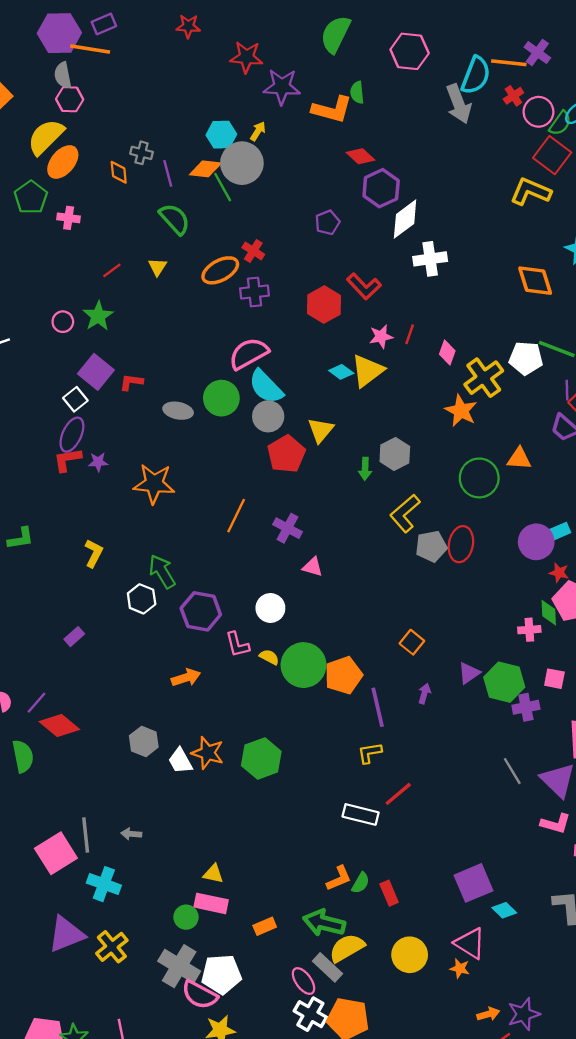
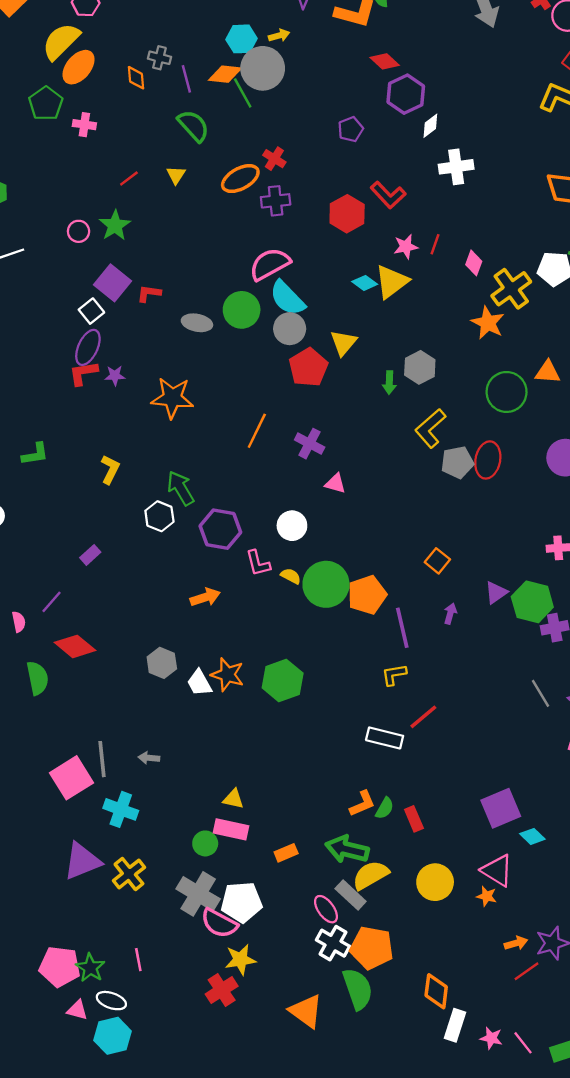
yellow arrow: (258, 131) -> (279, 35), turned 42
white diamond: (405, 219) -> (430, 126), size x0.6
purple line: (37, 703) -> (52, 602), moved

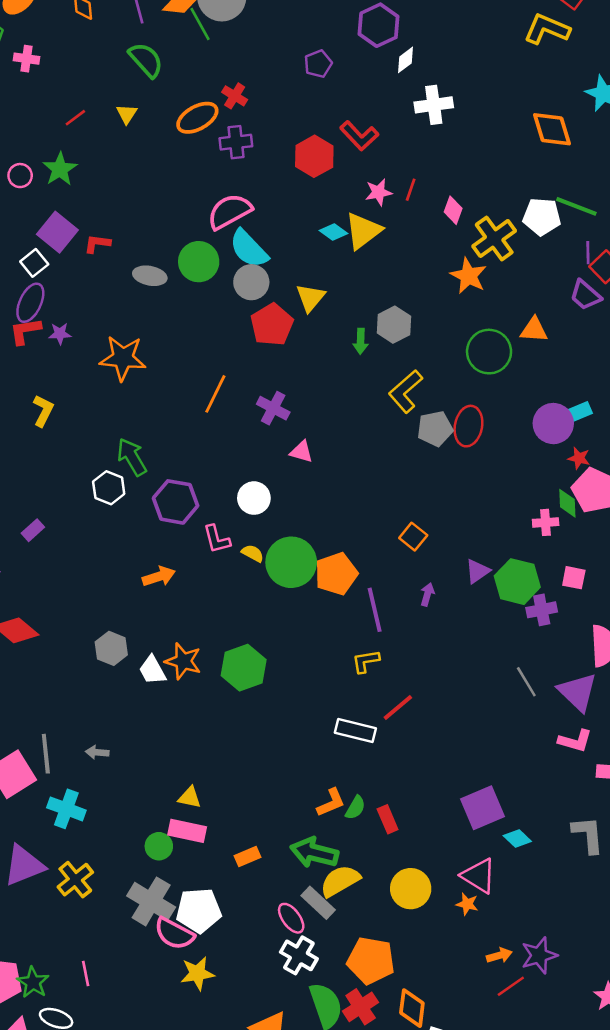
yellow L-shape: (110, 469) -> (43, 411), moved
orange pentagon: (372, 948) -> (371, 961), moved
red cross: (222, 990) -> (361, 1007), moved

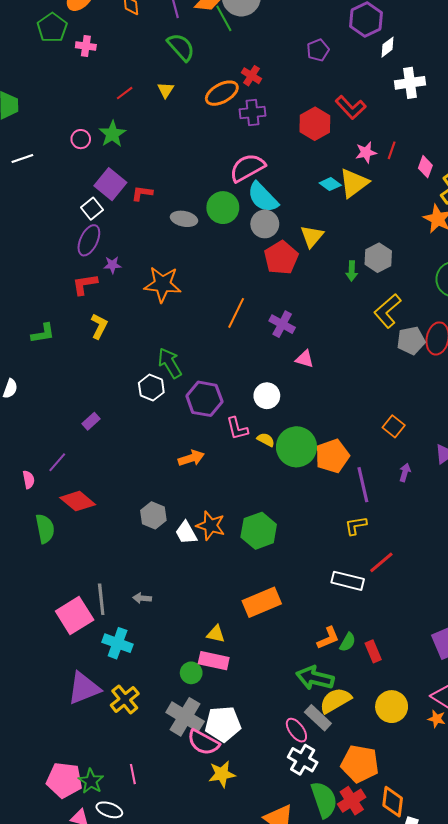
red L-shape: (25, 331) -> (85, 284), moved
orange rectangle: (247, 856) -> (262, 602), moved, size x1.8

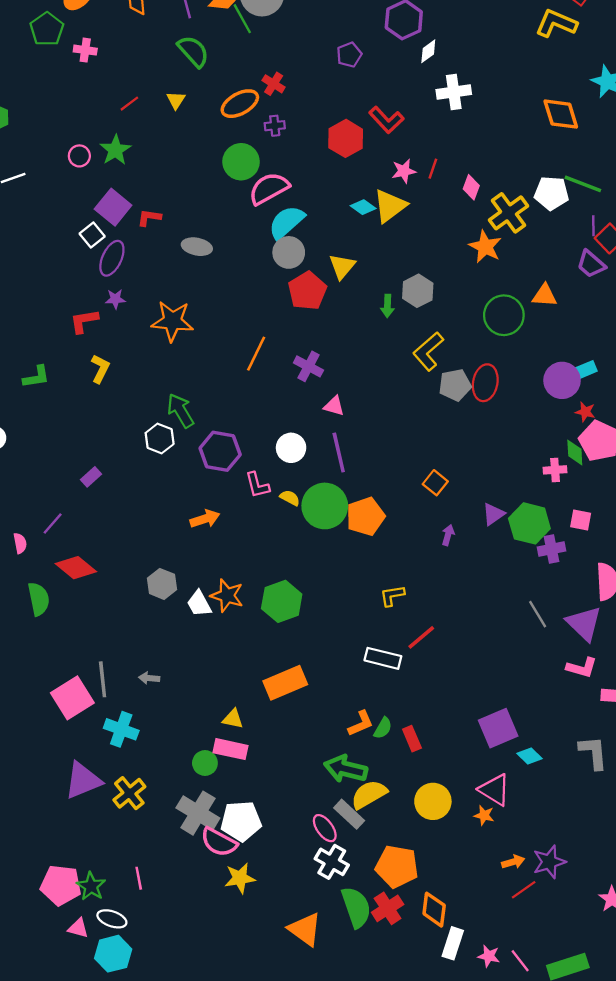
purple cross: (253, 112) -> (275, 126), size x0.7
cyan semicircle: (263, 197) -> (286, 222), turned 92
green circle: (223, 208) -> (241, 162), moved
purple ellipse: (89, 240) -> (112, 258), moved
purple line: (363, 485) -> (339, 452), moved

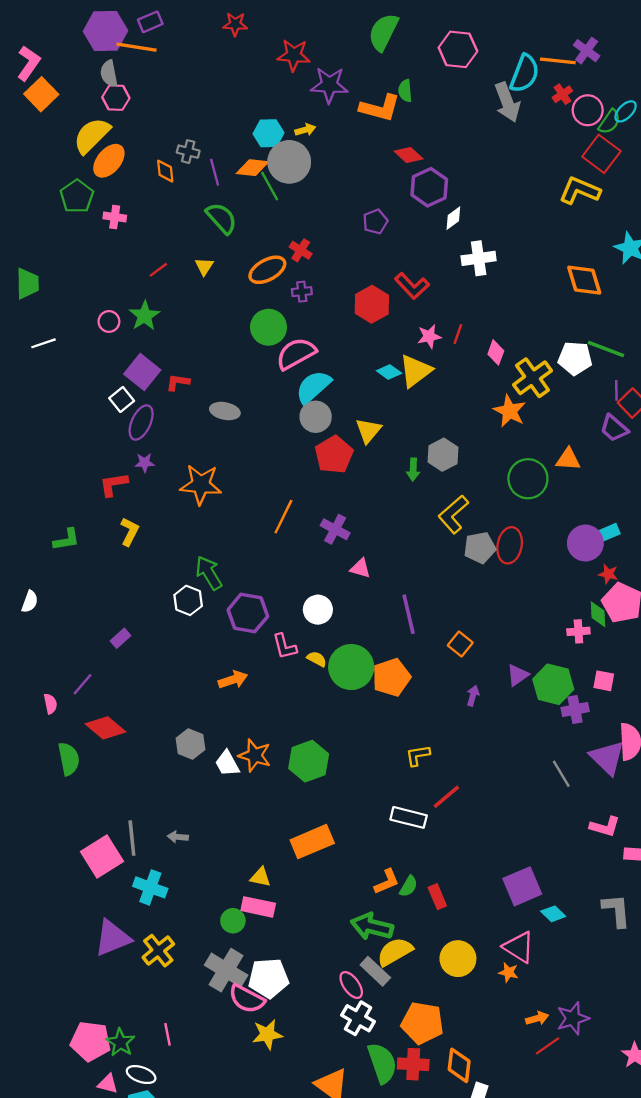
purple line: (339, 452) -> (409, 614), moved
purple triangle: (584, 623) -> (607, 758), moved
red cross: (388, 908) -> (413, 1064), turned 36

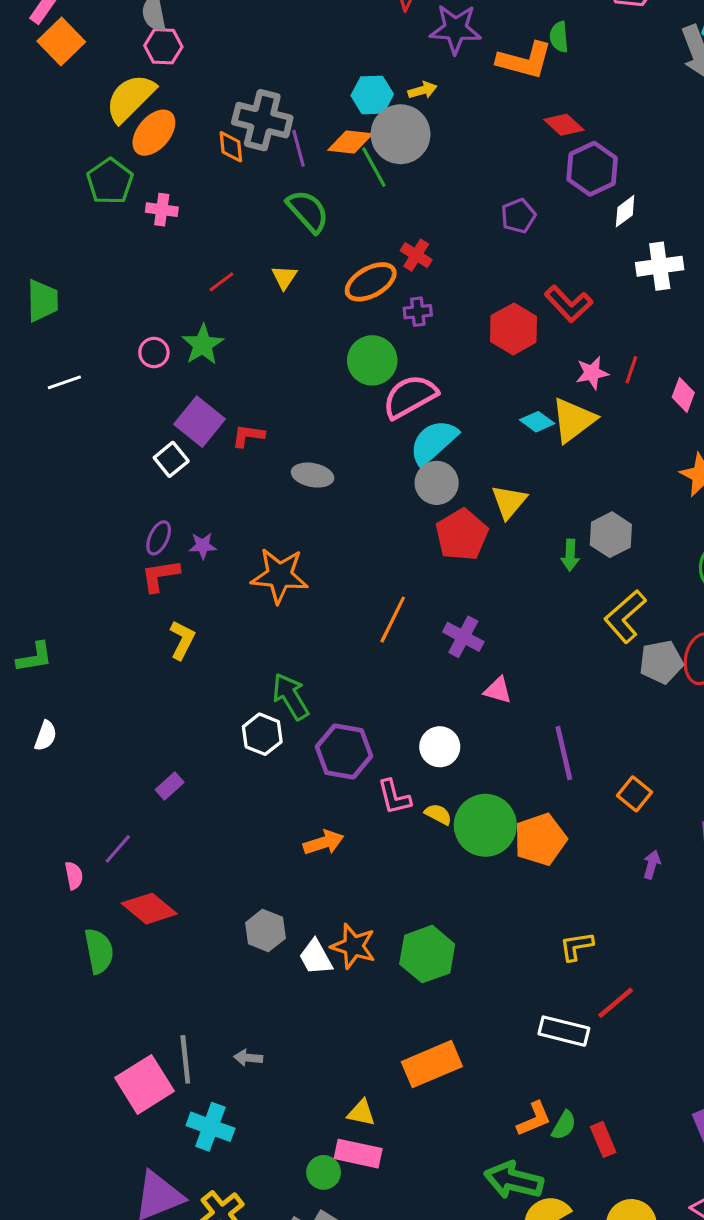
gray cross: (188, 152) -> (262, 120), size x1.8
purple ellipse: (141, 422) -> (159, 538), moved, size x0.7
green L-shape: (66, 540) -> (35, 657), moved

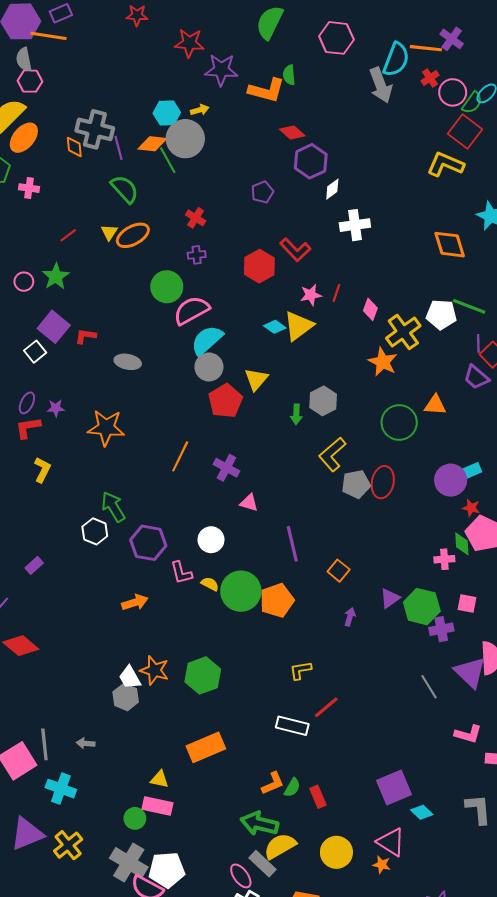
orange ellipse: (371, 282) -> (133, 235), moved
gray hexagon: (265, 931) -> (126, 697), moved

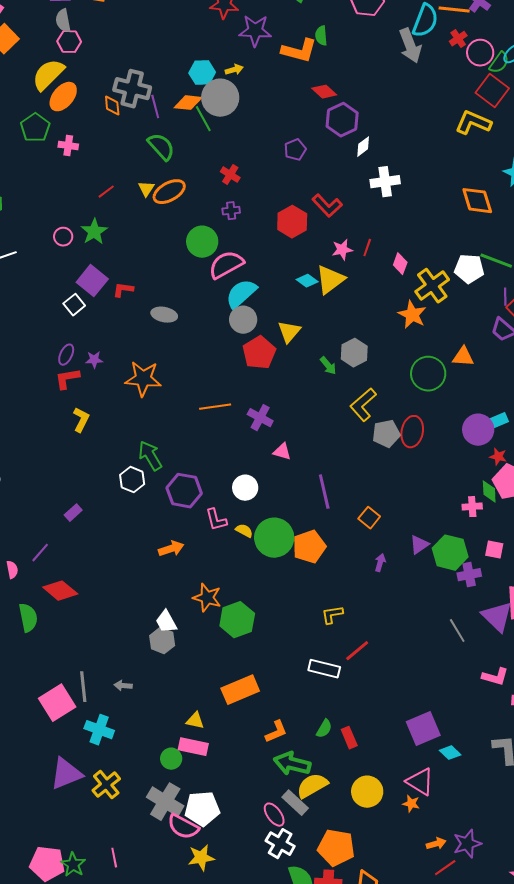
green arrow: (296, 414) -> (328, 366), turned -42
orange line: (180, 456) -> (215, 407), turned 56
orange star: (154, 670) -> (207, 598), moved
orange L-shape: (273, 783) -> (276, 732), moved

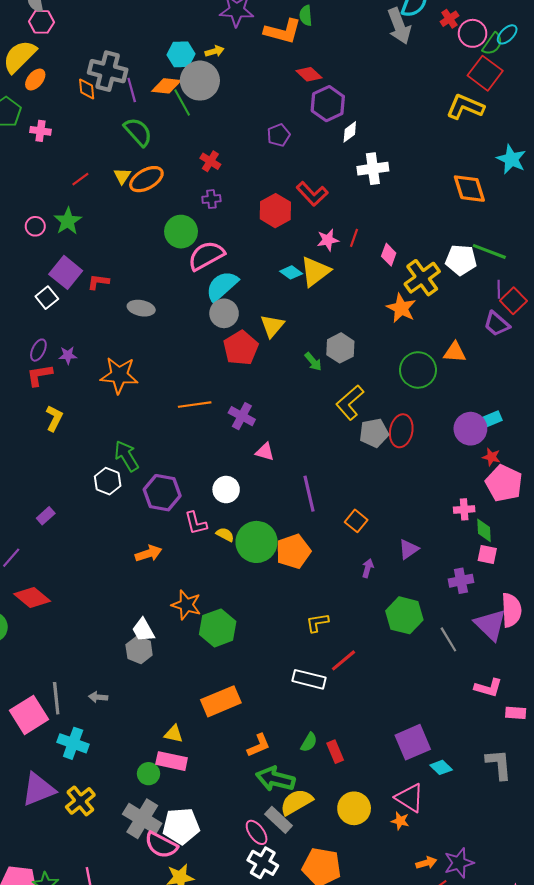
orange ellipse: (63, 97) -> (35, 80), size x0.7
green diamond: (489, 492) -> (484, 530), moved
green hexagon: (450, 553) -> (404, 615), moved

